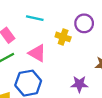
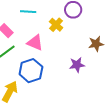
yellow cross: (63, 37) -> (56, 25), turned 32

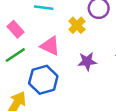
purple star: (77, 65) -> (87, 61), moved

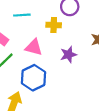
yellow cross: (77, 25) -> (54, 25), turned -32

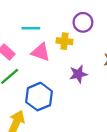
pink triangle: (34, 47) -> (41, 52), moved

